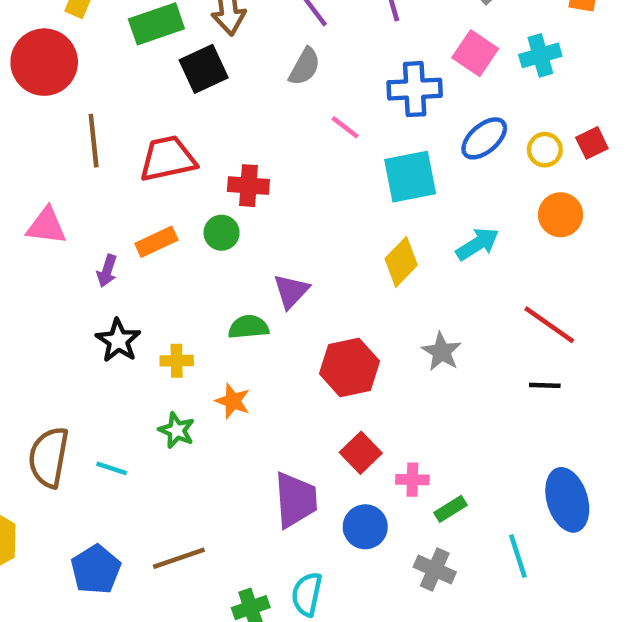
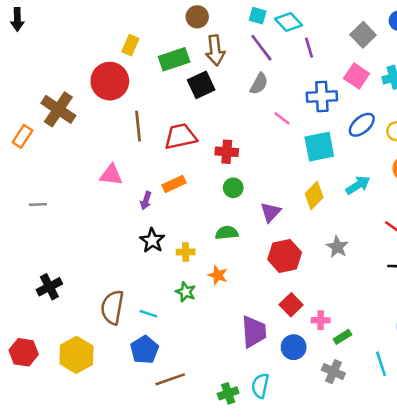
green circle: (222, 233) -> (233, 188), moved
purple triangle: (291, 291) -> (270, 212), moved
brown line: (179, 558) -> (170, 379), moved
blue pentagon: (96, 569) -> (145, 350), moved

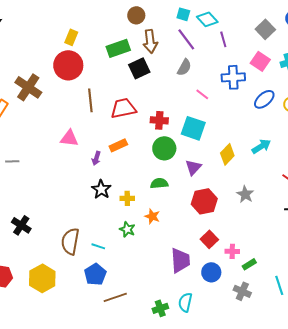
yellow rectangle: (130, 45) -> (71, 37), moved
cyan square: (319, 147) -> (193, 128), moved, turned 30
green circle: (233, 188) -> (164, 148), size x1.5
black cross: (49, 287) -> (21, 225), turned -30

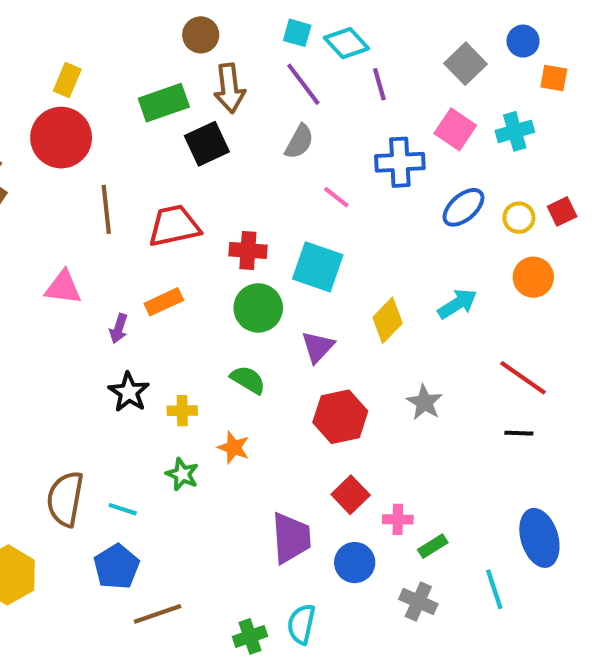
green semicircle: (159, 183) -> (248, 380), turned 36

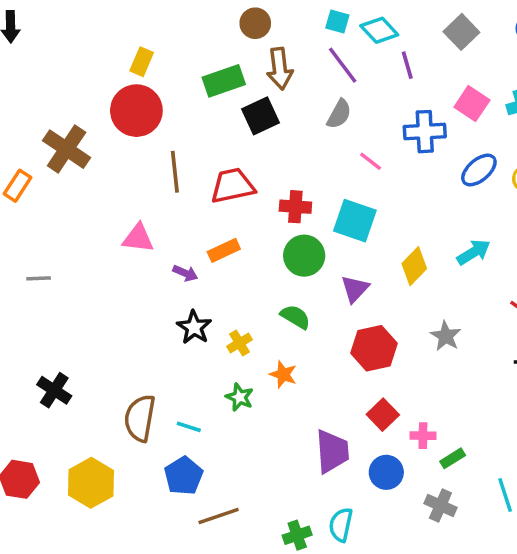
gray square: (466, 64) -> (461, 32), moved
purple arrow: (119, 328) -> (185, 273), turned -85
yellow cross: (182, 411) -> (240, 343), turned -30

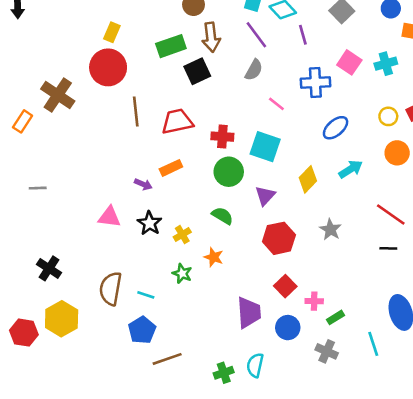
blue ellipse: (479, 170) -> (336, 128), moved
pink triangle: (138, 238) -> (109, 217), moved
yellow hexagon: (91, 483) -> (62, 319), moved

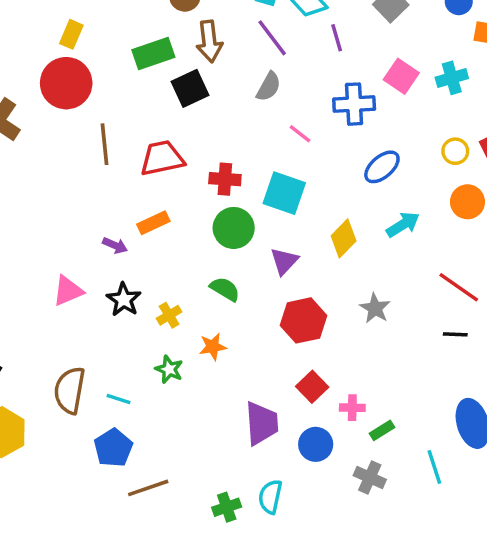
pink triangle: (109, 217) -> (68, 291), turned -30
orange star: (214, 257) -> (213, 347), turned -30

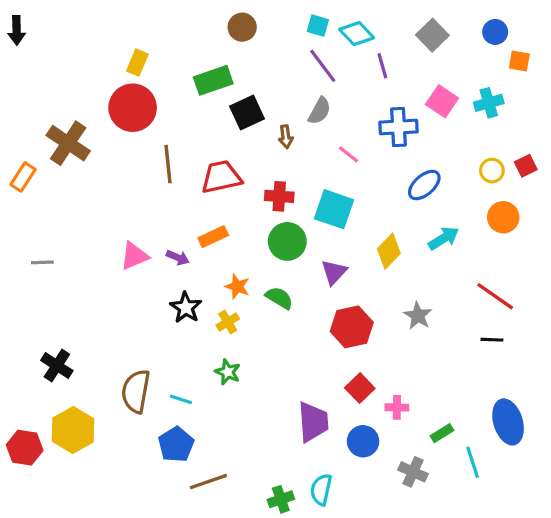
brown arrow: (209, 41) -> (286, 137), moved, size x0.6
pink triangle: (68, 291) -> (134, 256), moved
orange star: (213, 347) -> (237, 287), moved, turned 30
green rectangle: (382, 430) -> (442, 433), moved

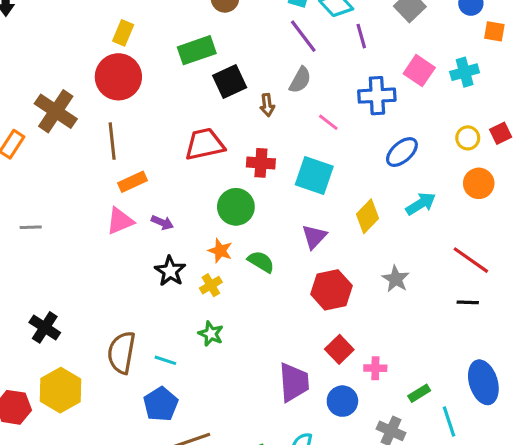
brown line: (168, 164) -> (112, 141), moved
orange rectangle: (213, 237) -> (133, 182), moved
green circle: (287, 241) -> (236, 207), moved

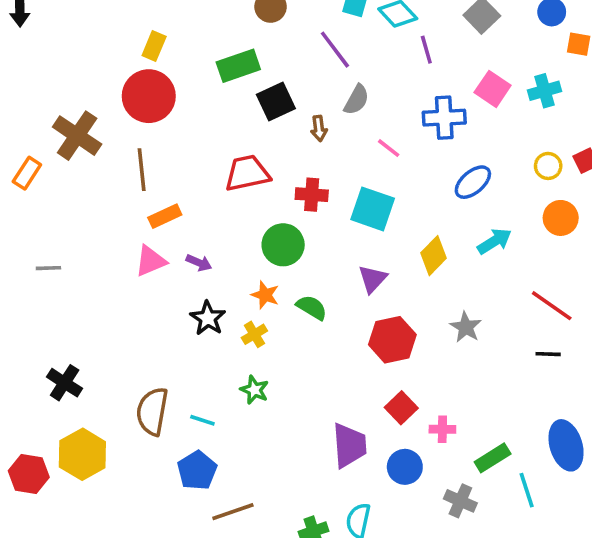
purple line: (303, 36) -> (335, 50), moved
green rectangle: (419, 393) -> (493, 458), size x1.4

